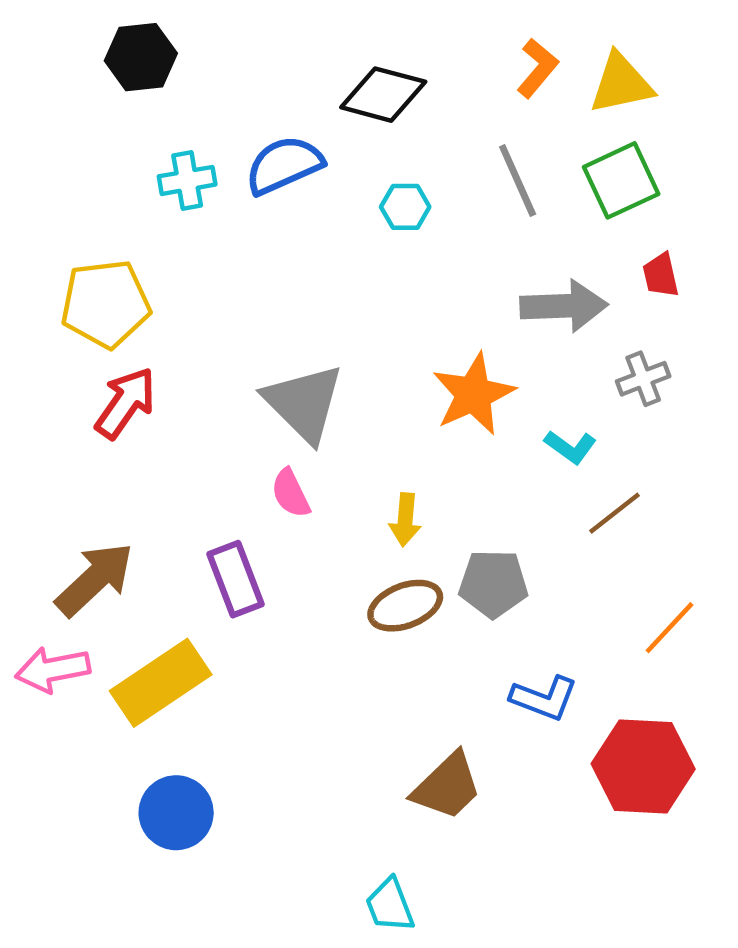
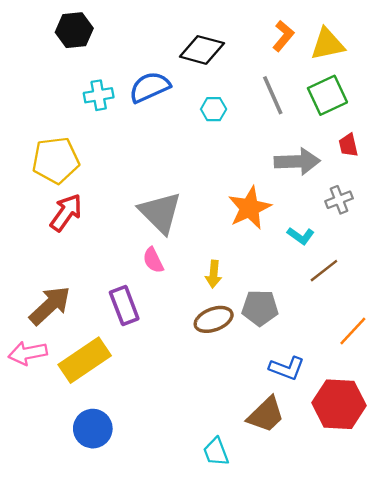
brown trapezoid: (447, 786) -> (266, 415), moved
cyan trapezoid: (390, 905) -> (216, 452), moved

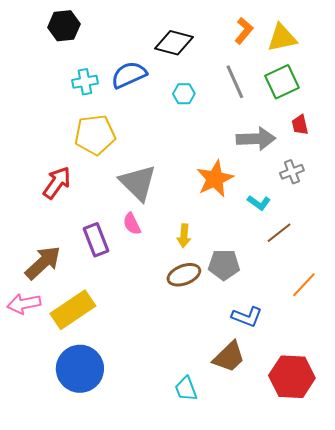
yellow pentagon: (56, 160) -> (95, 135), moved
purple rectangle: (124, 305) -> (96, 240), moved
red hexagon: (339, 404) -> (292, 377), moved
blue circle: (93, 429) -> (80, 369), size x1.4

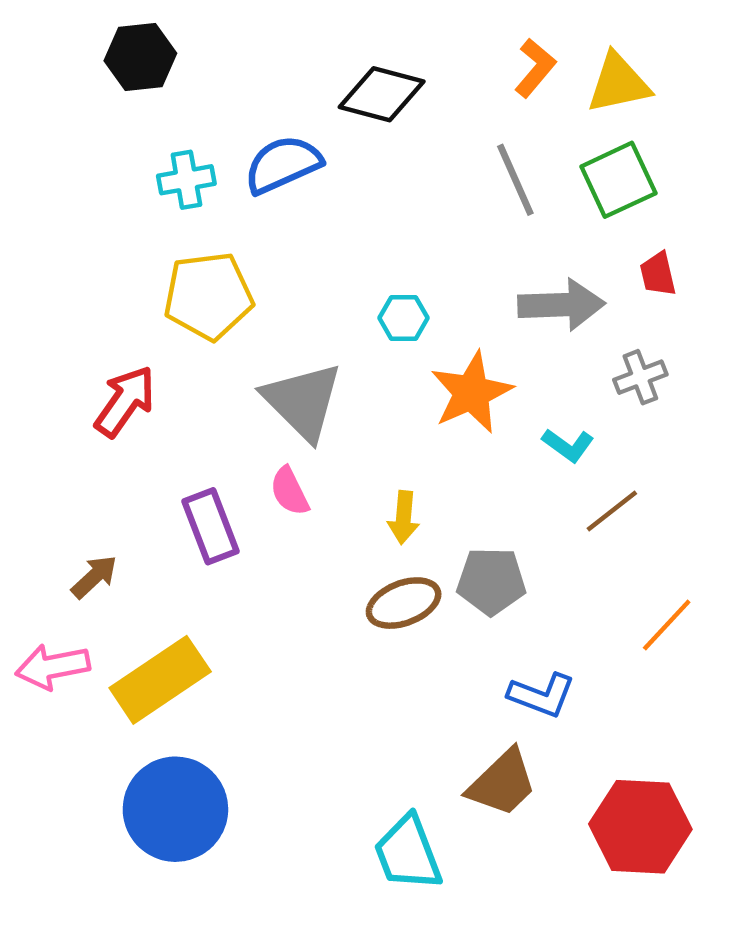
cyan hexagon: (184, 94) -> (404, 318), moved
brown arrow: (43, 263) -> (94, 577), size x0.6
cyan trapezoid: (186, 389) -> (408, 853), size x1.4

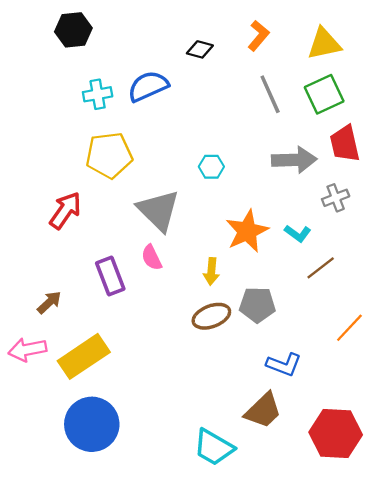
orange L-shape: (535, 68) -> (259, 36), moved
black diamond: (382, 94) -> (200, 49), size x0.6
red trapezoid: (658, 274) -> (345, 144), size x1.6
orange star: (472, 393) -> (247, 231), moved
cyan trapezoid: (408, 853) -> (214, 447), turned -39

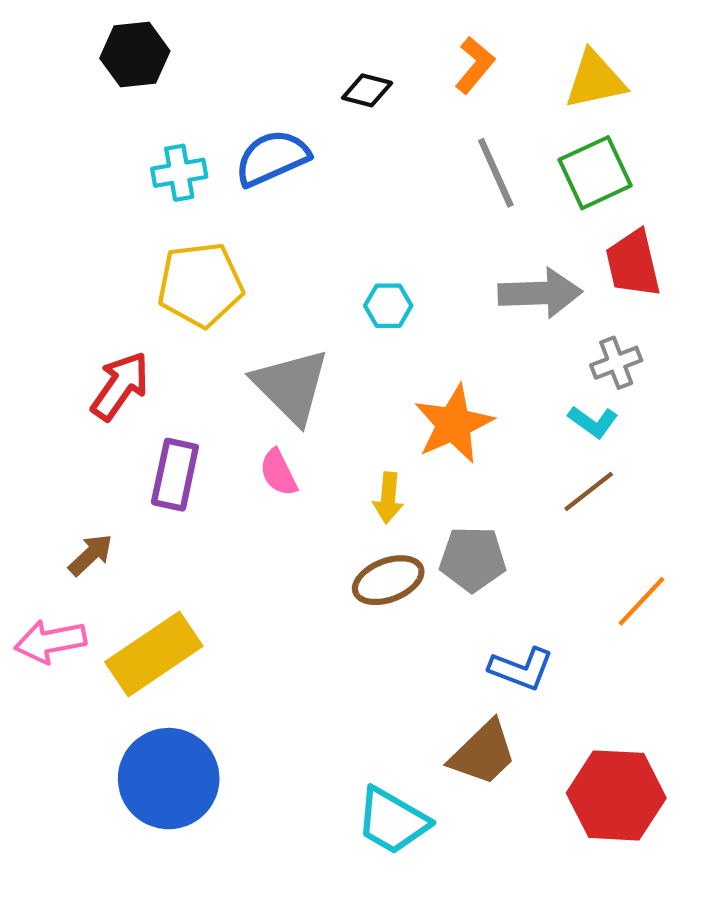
cyan L-shape: (298, 233) -> (593, 422), moved
purple rectangle: (110, 276) -> (175, 475), moved, turned 33

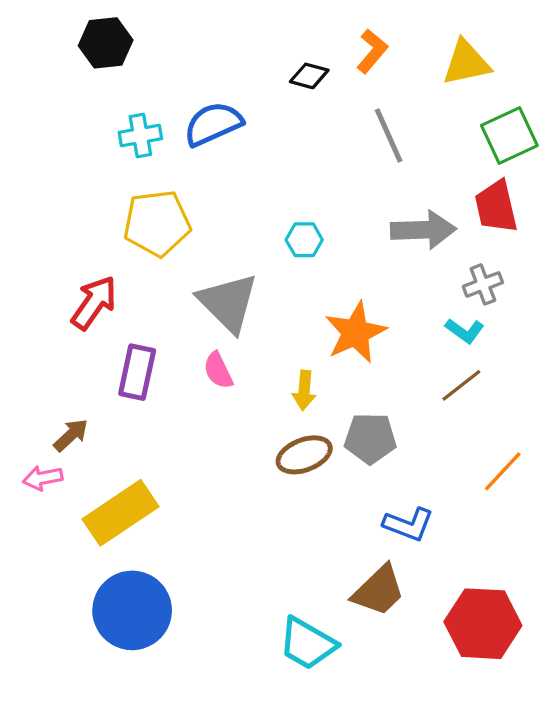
black diamond: (367, 90) -> (309, 76), moved
green square: (595, 173) -> (509, 135), moved
pink arrow: (50, 641) -> (43, 478), moved, size x0.7

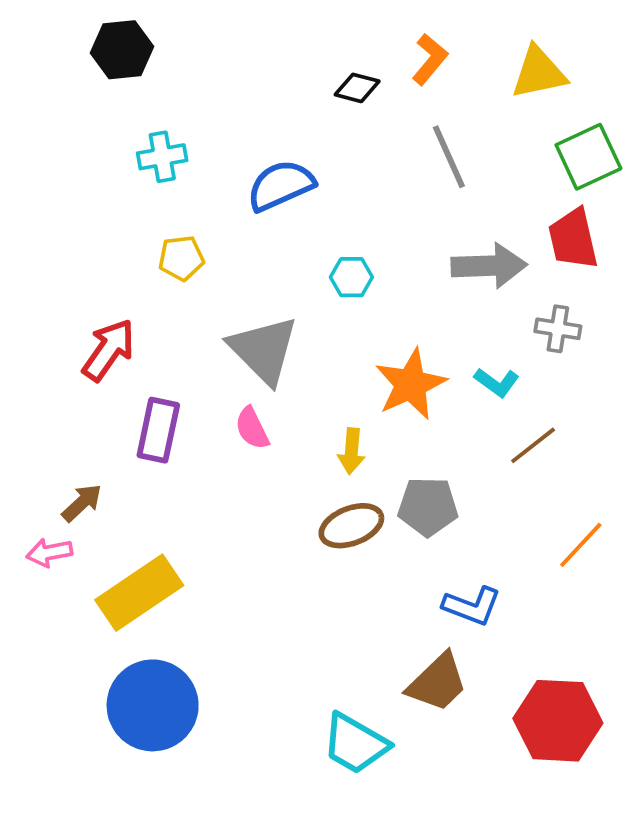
blue semicircle: (213, 124) -> (281, 185), moved
yellow pentagon: (157, 223) -> (181, 258), size x0.6
gray cross: (483, 284) -> (558, 329), turned 30
cyan L-shape: (465, 331) -> (497, 382), moved

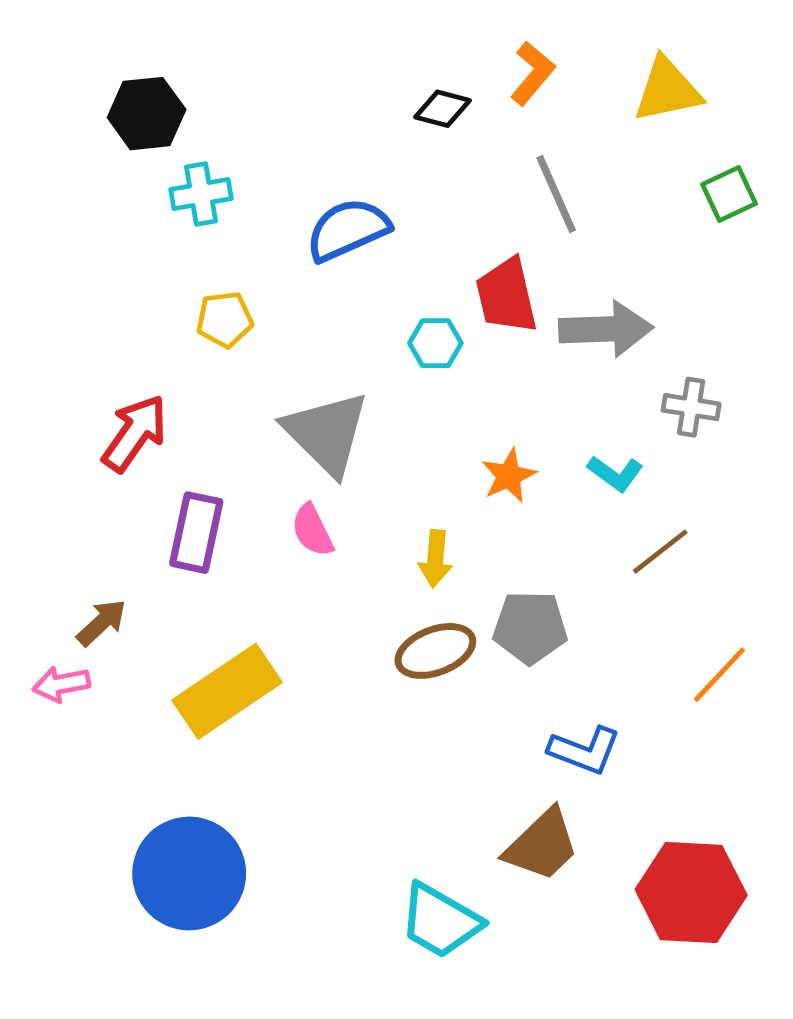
black hexagon: (122, 50) -> (147, 114), moved
green square: (588, 157) -> (729, 194), size x0.7
red trapezoid: (573, 239) -> (506, 296), moved
orange star: (411, 384) -> (509, 476), size x0.6
yellow rectangle: (139, 593) -> (227, 691), moved

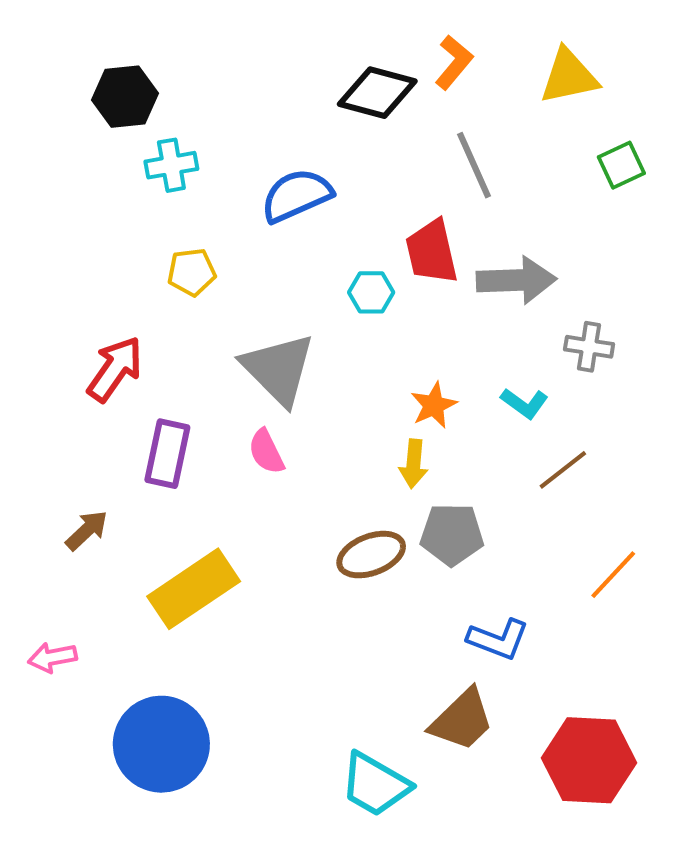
black diamond: (443, 109) -> (377, 93), size x1.6
yellow arrow: (435, 559) -> (414, 464), moved
pink arrow: (61, 684) -> (52, 657), moved

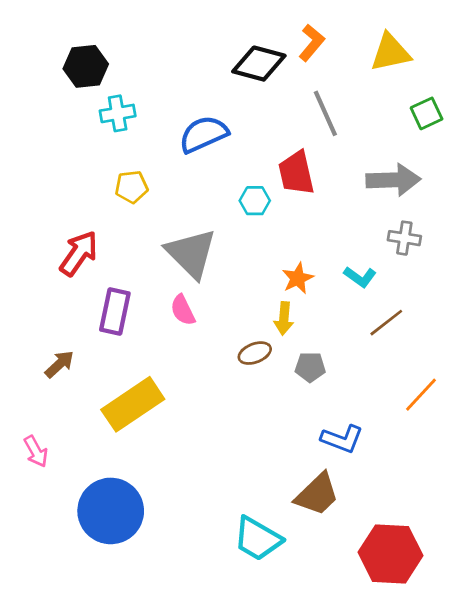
gray arrow: (516, 280) -> (393, 180), moved
gray pentagon: (452, 534) -> (310, 367), size x0.7
brown ellipse: (371, 555) -> (255, 353), moved, size x0.7
pink arrow: (52, 657) -> (36, 451), turned -108
red hexagon: (589, 760) -> (391, 554), moved

